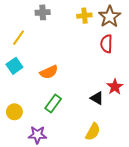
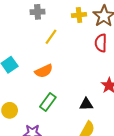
yellow line: (19, 38) -> (51, 37), moved
black triangle: (97, 98) -> (86, 104), moved, turned -32

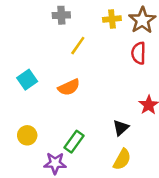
green rectangle: (48, 102) -> (74, 142), moved
black triangle: (86, 104) -> (121, 128), turned -40

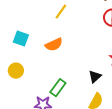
cyan square: (27, 80) -> (21, 39), turned -35
yellow circle: (27, 135) -> (16, 71), moved

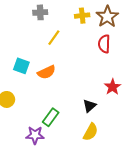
cyan square: (21, 39) -> (21, 66), moved

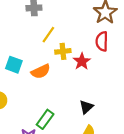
yellow cross: (82, 16) -> (63, 51), moved
red star: (113, 87) -> (82, 61), moved

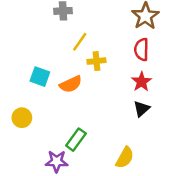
red star: (82, 61) -> (142, 82), moved
black triangle: (86, 107) -> (142, 109), moved

